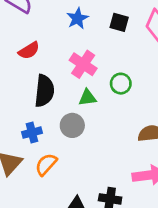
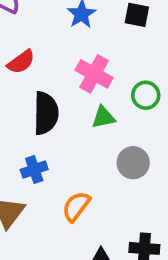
gray circle: (72, 125) -> (133, 163), moved
orange semicircle: (46, 164) -> (76, 206), moved

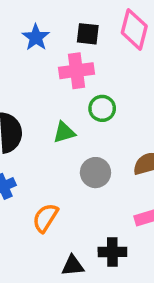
pink cross: (94, 74) -> (77, 71), moved, turned -32

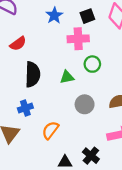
black square: (88, 34) -> (87, 16), turned -32
black cross: (112, 252) -> (91, 156), turned 35

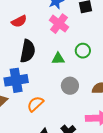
pink cross: (78, 39) -> (59, 24), moved, turned 30
blue cross: (25, 108) -> (16, 80), size x1.6

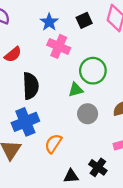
green circle: (83, 51) -> (93, 71), size x1.5
green triangle: (58, 59) -> (76, 90), moved

